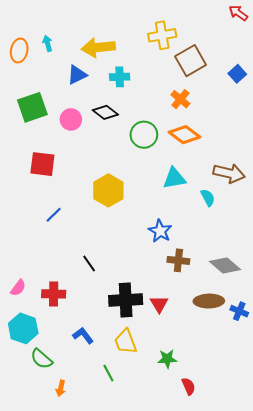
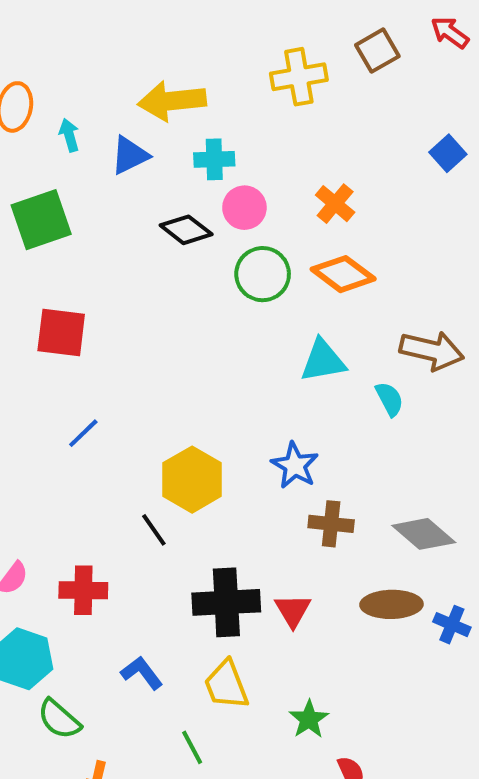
cyan arrow: (48, 43) -> (69, 135), moved
brown square: (191, 61) -> (377, 51), moved, size x0.7
pink circle: (71, 119) -> (244, 208), moved
yellow hexagon: (108, 190) -> (192, 480), moved
green star: (167, 359) -> (309, 719), turned -30

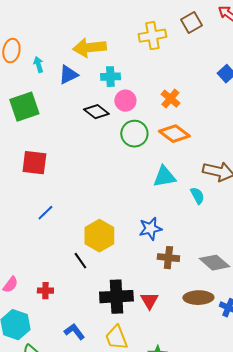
blue star: (295, 465) -> (150, 229), turned 30
red cross: (83, 590) -> (45, 291), size x0.7

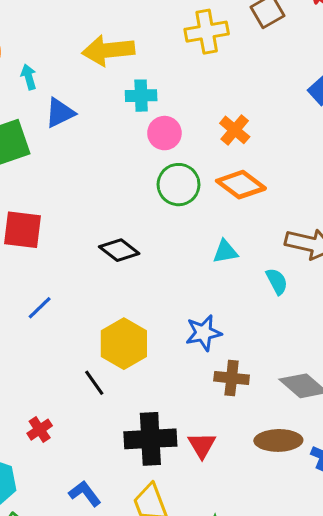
blue triangle: (68, 75) -> (60, 113), moved
black diamond: (96, 112) -> (119, 250), moved
cyan triangle: (164, 177) -> (225, 252), size x0.7
red cross: (45, 291) -> (40, 430), turned -35

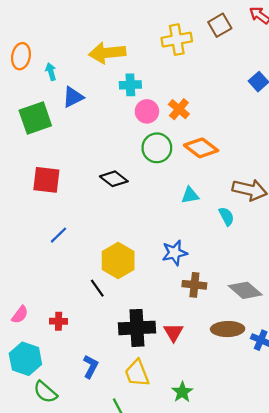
orange cross: (235, 130) -> (179, 109), moved
black diamond: (119, 250) -> (114, 179), moved
red cross: (40, 430) -> (59, 321), turned 35
blue L-shape: (85, 494) -> (91, 367), turned 65

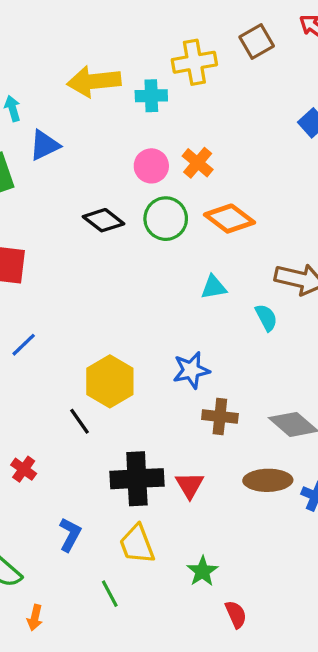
cyan cross: (130, 85) -> (151, 96), moved
black diamond: (114, 179) -> (103, 220), moved
red cross: (59, 321) -> (24, 469), turned 35

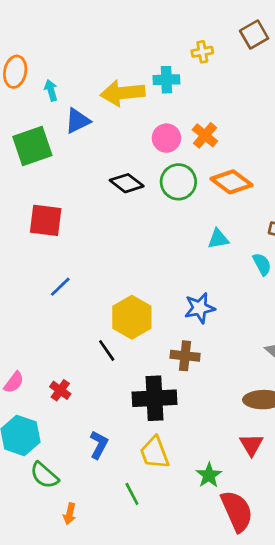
yellow cross: (194, 62) -> (202, 52), size x0.6
yellow arrow: (94, 81) -> (123, 93), moved
brown cross: (220, 416) -> (185, 356), moved
red triangle: (190, 485) -> (251, 445), moved
red semicircle: (236, 614) -> (237, 511), size x1.8

